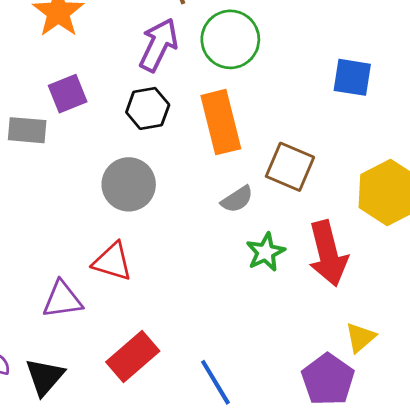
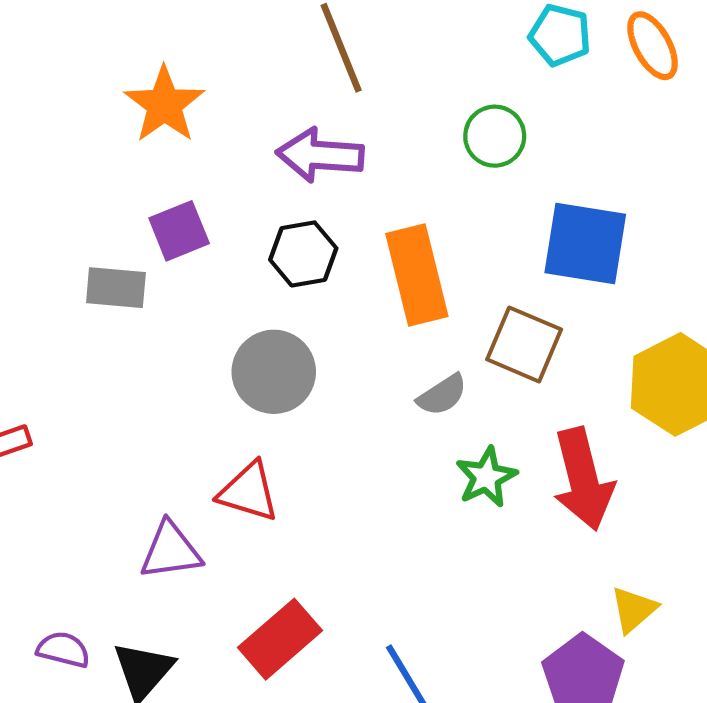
green circle: (230, 39) -> (495, 136), moved, size x0.7
purple arrow: (158, 45) -> (320, 155), turned -112
blue square: (352, 77) -> (585, 243), moved, size x1.4

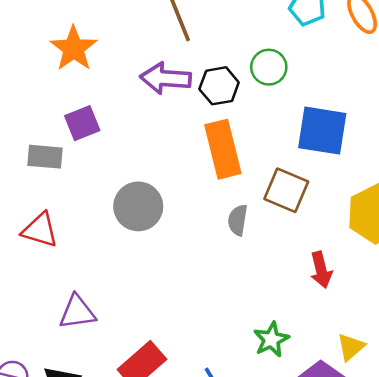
black hexagon: (303, 254) -> (219, 86), moved
gray semicircle: (442, 395) -> (238, 220), turned 132
green star: (486, 477) -> (271, 339), moved
red arrow: (583, 479) -> (321, 270), size x0.6
red triangle: (249, 492) -> (40, 230), moved

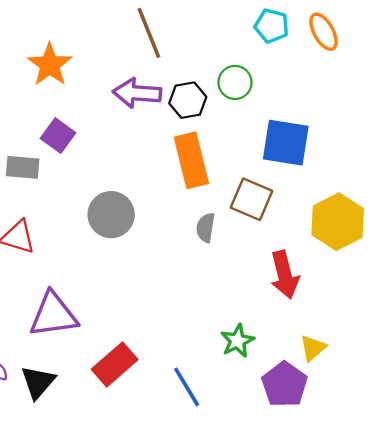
purple square: (82, 123) -> (58, 136), turned -32
red arrow: (321, 270) -> (285, 275), size x1.4
purple triangle: (77, 312) -> (53, 315), size x1.4

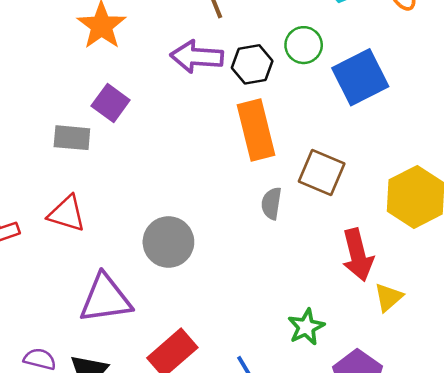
blue square: (286, 143) -> (360, 77), moved, turned -36
gray circle: (111, 215) -> (168, 242), moved
yellow triangle: (313, 348) -> (389, 297), moved

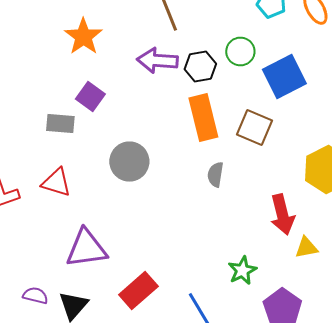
brown square: (322, 172) -> (254, 128), moved
gray circle: (168, 242) -> (129, 162), moved
yellow triangle: (389, 297) -> (306, 248), turned 30

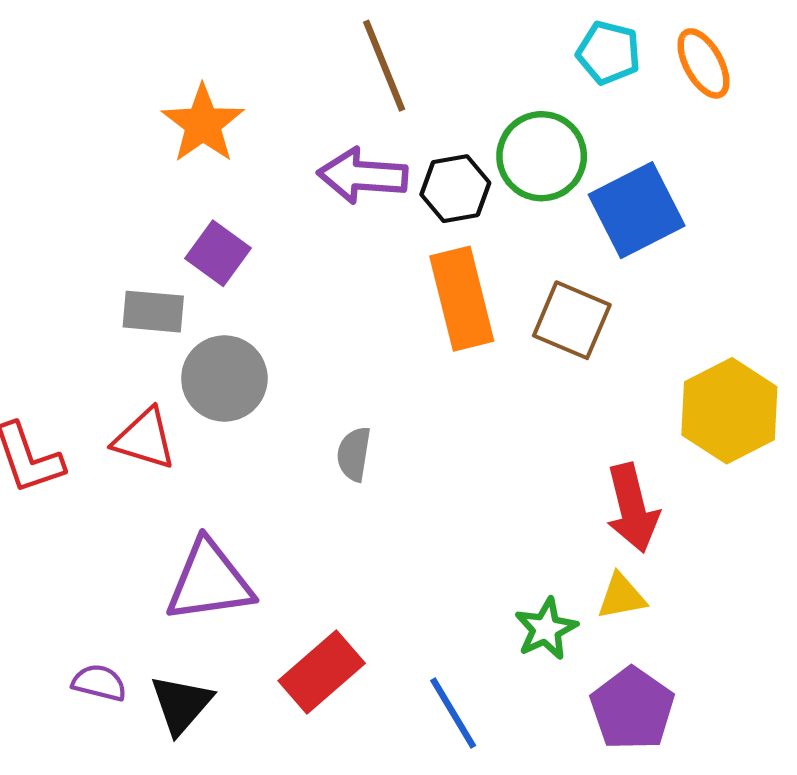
green circle: (240, 52) -> (542, 156), size x1.4
gray circle: (129, 162) -> (224, 378), moved
gray semicircle: (215, 174) -> (354, 454), moved
yellow triangle: (306, 248) -> (621, 596), moved

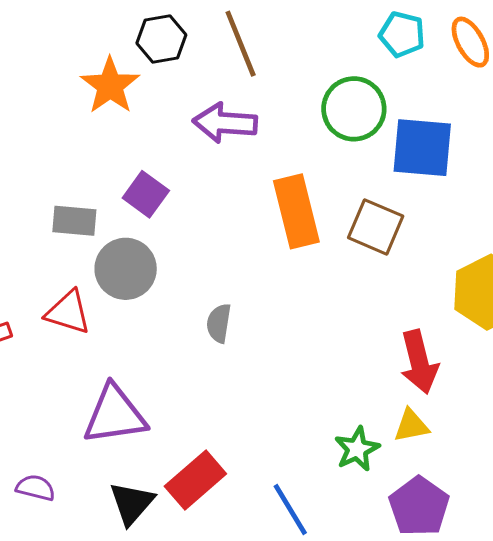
black hexagon: (455, 189) -> (161, 39), moved
blue square: (637, 210) -> (422, 148), turned 32
purple square: (218, 253) -> (146, 194), moved
black triangle: (181, 704) -> (132, 503), moved

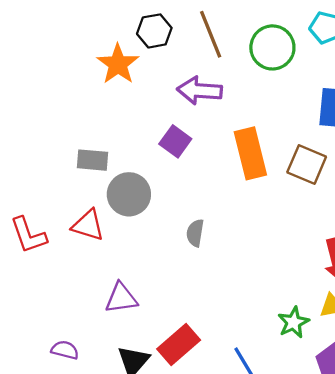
green circle: (354, 109) -> (272, 47), moved
purple square: (146, 194) -> (175, 141), moved
purple triangle: (115, 415) -> (121, 298), size x0.7

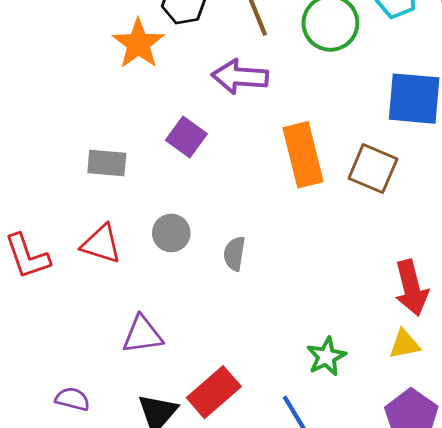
purple square: (175, 141) -> (186, 137), moved
gray circle: (129, 194) -> (171, 233), moved, size x0.7
green star: (293, 322) -> (326, 357), moved

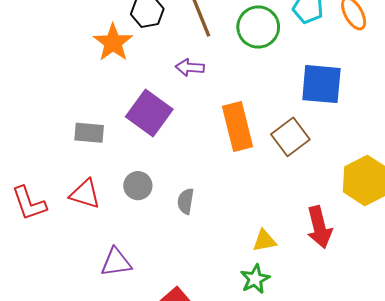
purple arrow: (240, 77) -> (190, 67), size x0.7
purple square: (186, 137) -> (149, 113), size x1.5
brown square: (373, 169) -> (290, 137), turned 30
yellow triangle: (405, 344) -> (264, 241), moved

